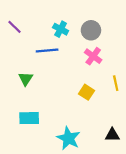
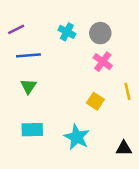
purple line: (14, 27) -> (16, 29), turned -70
blue line: (47, 51) -> (28, 55), moved
cyan star: (68, 138) -> (77, 137), moved

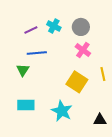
purple line: (16, 29) -> (31, 30), moved
blue line: (28, 55) -> (37, 53), moved
yellow square: (95, 101) -> (77, 82), size x1.5

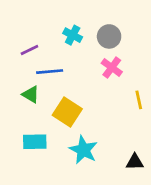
purple line: (31, 30) -> (29, 50), moved
green triangle: (23, 70) -> (31, 94), turned -32
yellow square: (77, 82) -> (67, 112), moved

